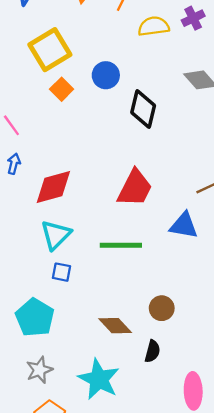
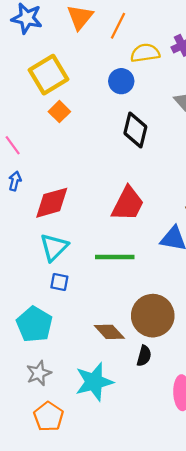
blue circle: (106, 75) -> (121, 81), moved
brown circle: (162, 308) -> (153, 316), size x1.8
cyan star: (99, 379) -> (94, 382), turned 30

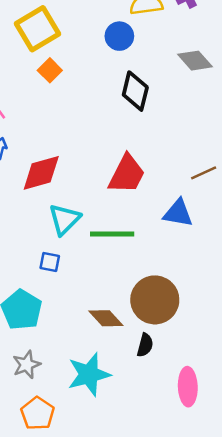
cyan triangle: (54, 247) -> (64, 219), moved

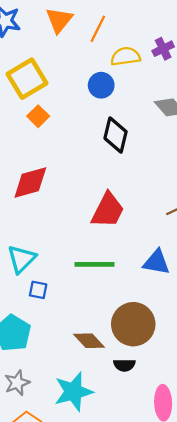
red diamond: (41, 173) -> (30, 183), moved
blue triangle: (178, 213) -> (156, 262), moved
cyan triangle: (64, 219) -> (21, 259), moved
black semicircle: (145, 345) -> (124, 365), turned 75

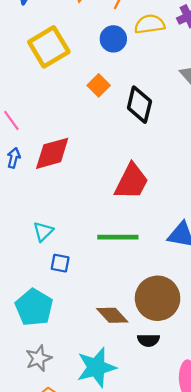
blue circle: (101, 85) -> (113, 39), moved
orange square: (38, 116) -> (99, 85), moved
cyan triangle: (21, 259) -> (43, 231), size x0.7

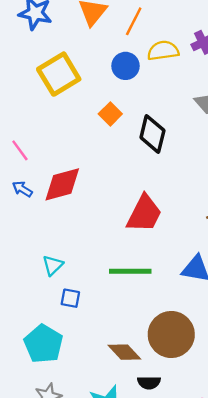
blue arrow: (14, 158) -> (22, 189), turned -72
black semicircle: (148, 340) -> (149, 383), moved

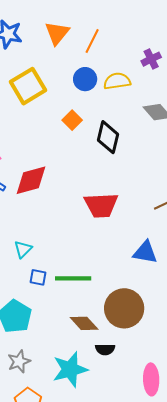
yellow semicircle: (163, 51) -> (117, 81), moved
red trapezoid: (144, 214) -> (101, 205), turned 60
green line: (130, 271) -> (73, 278), moved

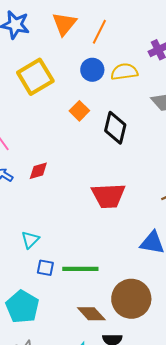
red diamond: (31, 180) -> (38, 171), size x0.6

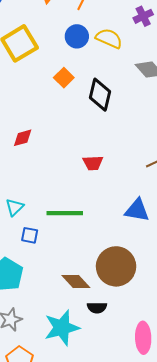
yellow semicircle: (124, 72) -> (109, 38), turned 32
red trapezoid: (108, 196) -> (93, 163), size x0.6
green line: (80, 269) -> (65, 213), moved

